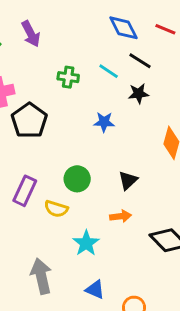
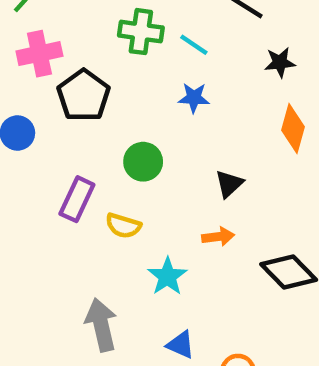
cyan line: (109, 71) -> (194, 45), moved
green cross: (68, 77) -> (141, 32), size x1.4
black star: (138, 94) -> (280, 62), moved
green circle: (77, 179) -> (143, 162), moved

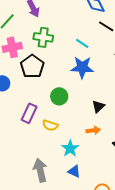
green cross: (141, 32) -> (43, 37), moved
blue star: (194, 98) -> (82, 67), size x1.6
blue triangle: (181, 345) -> (74, 171), moved

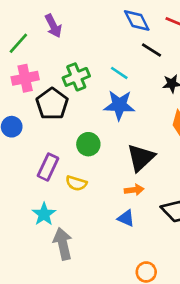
green cross: (43, 37) -> (76, 77), moved, turned -30
black triangle: (98, 106) -> (141, 158), size x1.6
cyan star: (70, 148) -> (44, 214), moved
blue triangle: (74, 171) -> (126, 218), moved

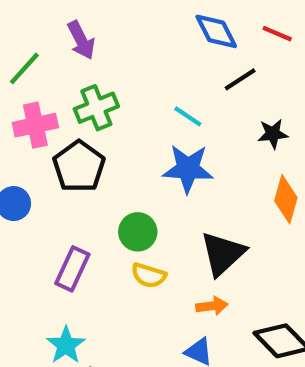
black line: (152, 50) -> (240, 79), turned -65
green cross: (76, 77) -> (96, 108), moved
yellow semicircle: (76, 183) -> (149, 275), moved

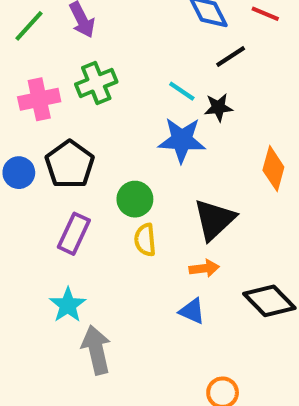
green line: (24, 68) -> (29, 26), moved
black star: (273, 134) -> (218, 107), moved
black pentagon: (79, 166) -> (70, 164), moved
yellow semicircle: (149, 275) -> (145, 240), turned 68

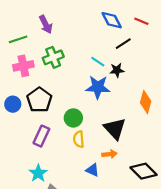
green line: (29, 26) -> (18, 39), moved, turned 30
black triangle: (214, 219) -> (115, 129), turned -30
blue triangle: (192, 311) -> (92, 170), moved

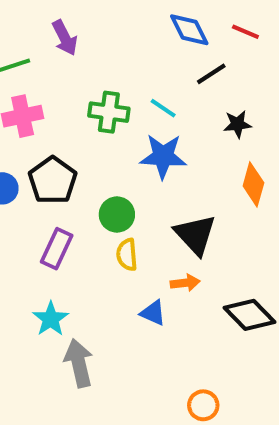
green cross: (53, 57) -> (109, 112), moved, turned 30
black star: (117, 70) -> (237, 124), moved

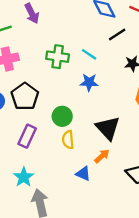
blue star: (163, 156) -> (89, 82), size x0.7
orange arrow: (185, 283) -> (102, 156), turned -35

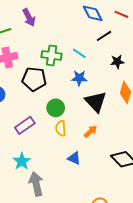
black pentagon: (25, 96) -> (34, 79), moved, turned -30
black triangle: (108, 128) -> (96, 102), moved
purple rectangle: (27, 136) -> (25, 125), turned 30
orange arrow: (102, 156) -> (91, 131), moved

